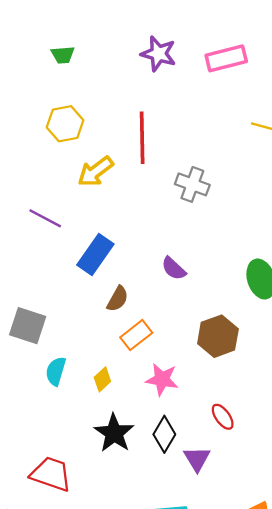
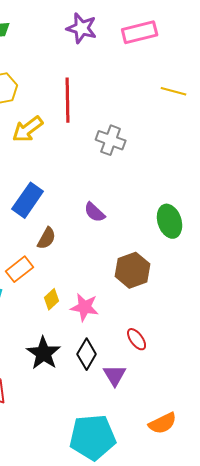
orange rectangle: (136, 335) -> (20, 269), moved
yellow diamond: (102, 379) -> (52, 299), moved

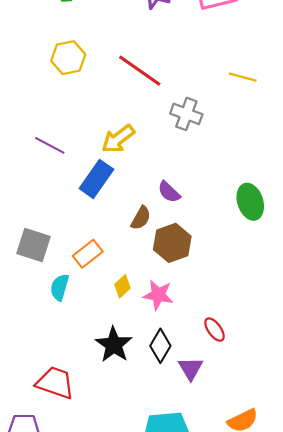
yellow line: (174, 91) -> (243, 77), moved
red line: (68, 100) -> (140, 71), turned -54
yellow arrow: (28, 129) -> (118, 139), moved
brown semicircle: (47, 238) -> (141, 218), moved
brown hexagon: (133, 270) -> (172, 243), moved

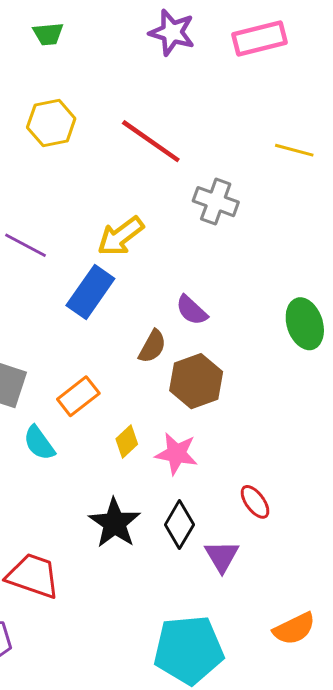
cyan semicircle: (60, 287) -> (39, 443), turned -52

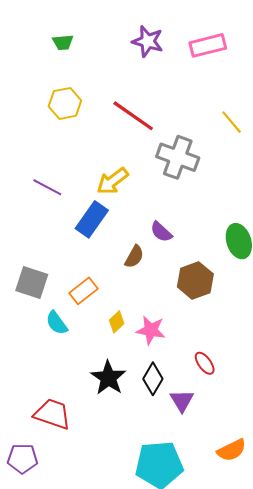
yellow line: (294, 150) -> (232, 122), turned 35
gray cross: (216, 202) -> (178, 157), size x1.4
brown hexagon: (196, 381) -> (195, 280), moved

